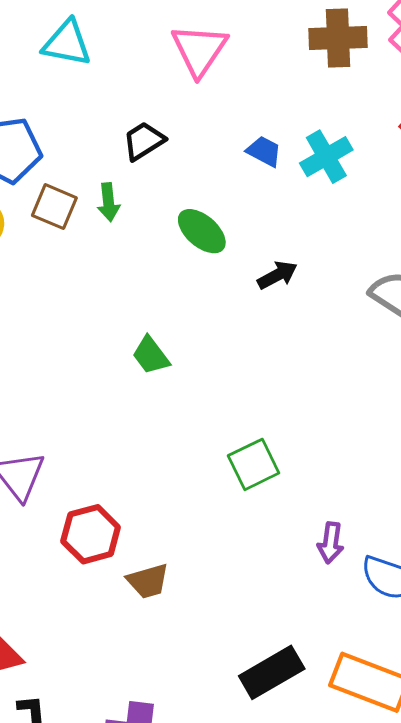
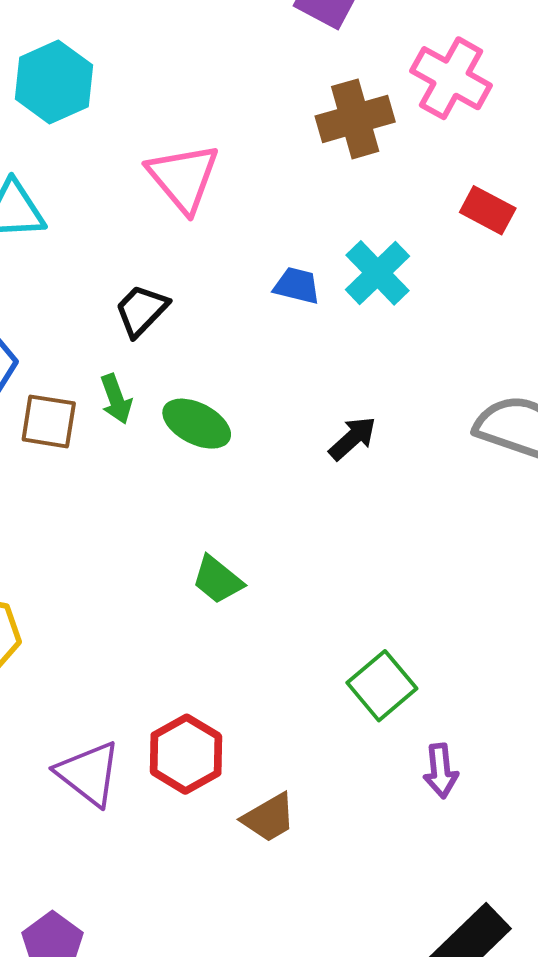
green ellipse: (202, 231) -> (197, 424), moved
red hexagon: (91, 534) -> (186, 754), moved
purple arrow: (331, 543) -> (441, 771), moved
brown trapezoid: (148, 581) -> (269, 818), moved

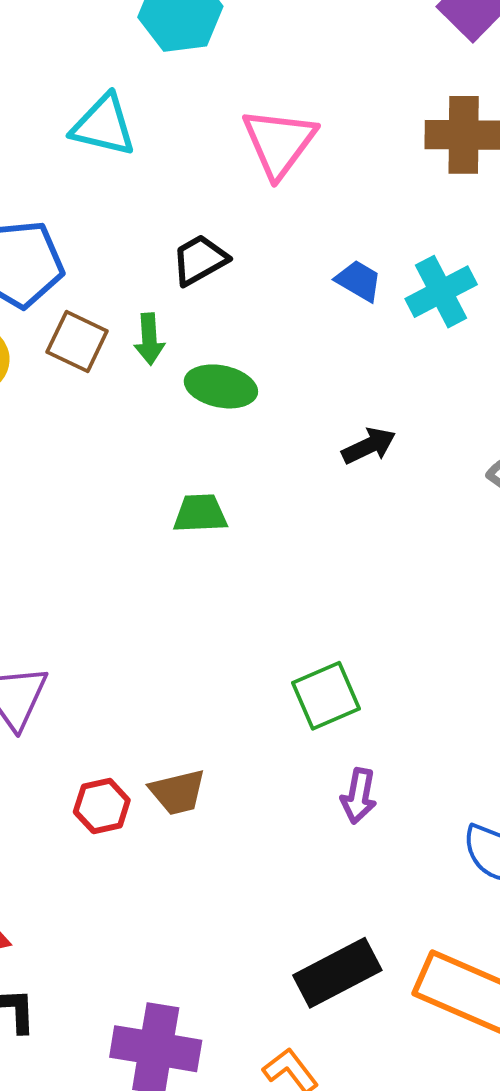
green ellipse: (197, 424) -> (221, 386), turned -32
green trapezoid: (217, 580) -> (200, 513), moved, turned 122
red hexagon: (186, 754) -> (102, 806), moved, size x0.7

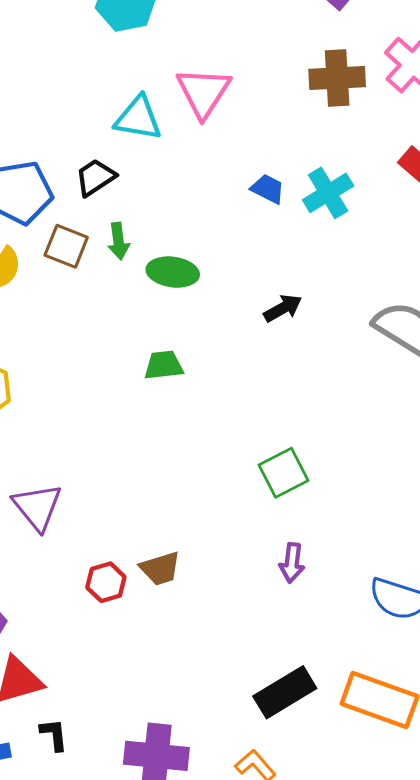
cyan triangle: (104, 125) -> (138, 118), moved
black trapezoid: (200, 260) -> (95, 177), moved
green square: (326, 696) -> (283, 473), moved

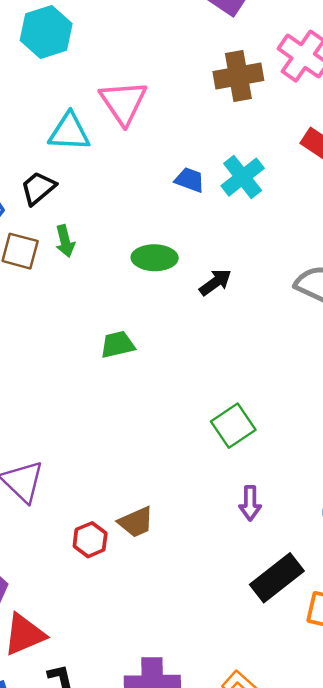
green ellipse: (173, 272) -> (155, 258), moved
black rectangle: (285, 692) -> (277, 578), moved

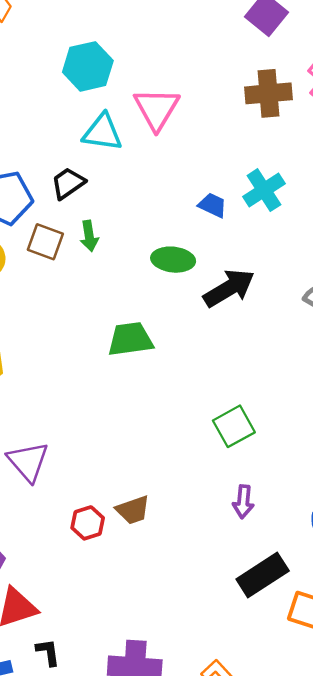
cyan hexagon: (46, 32) -> (88, 66), moved
blue trapezoid: (190, 180) -> (213, 205), moved
black arrow: (215, 282) -> (229, 288), size x1.6
green trapezoid: (117, 345) -> (130, 339), size x1.4

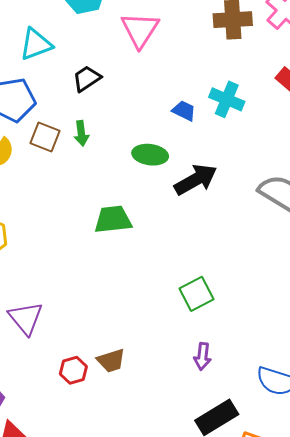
cyan triangle: (102, 132) -> (36, 44), moved, turned -30
black trapezoid: (68, 183) -> (87, 79), moved
cyan cross: (264, 190) -> (227, 99), turned -36

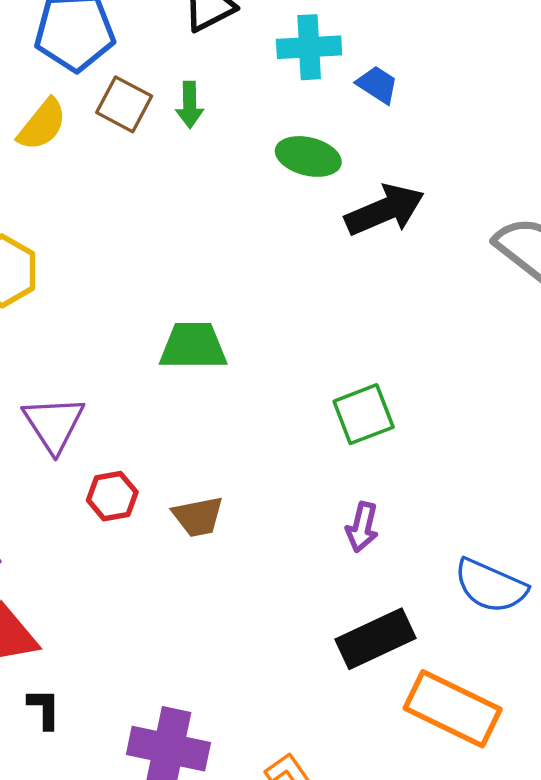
cyan cross: (227, 99) -> (309, 47), moved, turned -32
green trapezoid: (113, 219) -> (193, 346), moved
red hexagon: (73, 370) -> (112, 496), moved

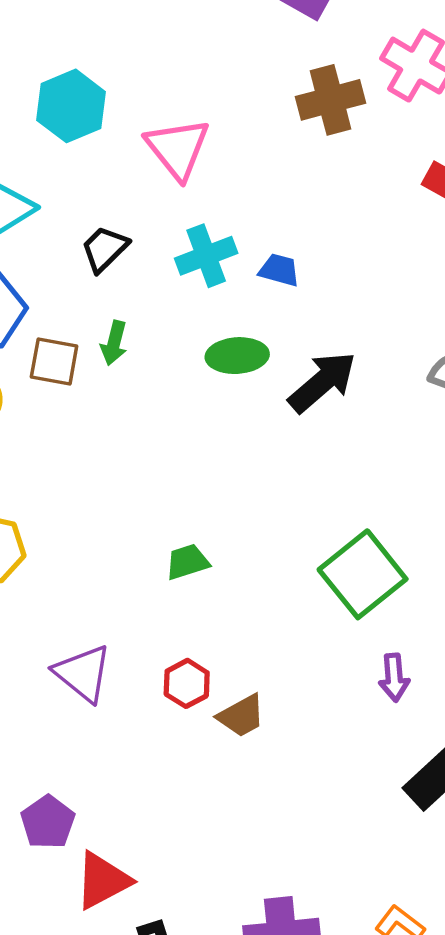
green arrow: (190, 105) -> (114, 343), turned 33
green trapezoid: (193, 346) -> (187, 562), size x0.7
green square: (364, 414) -> (363, 574), size x1.4
red hexagon: (112, 496) -> (187, 683), moved

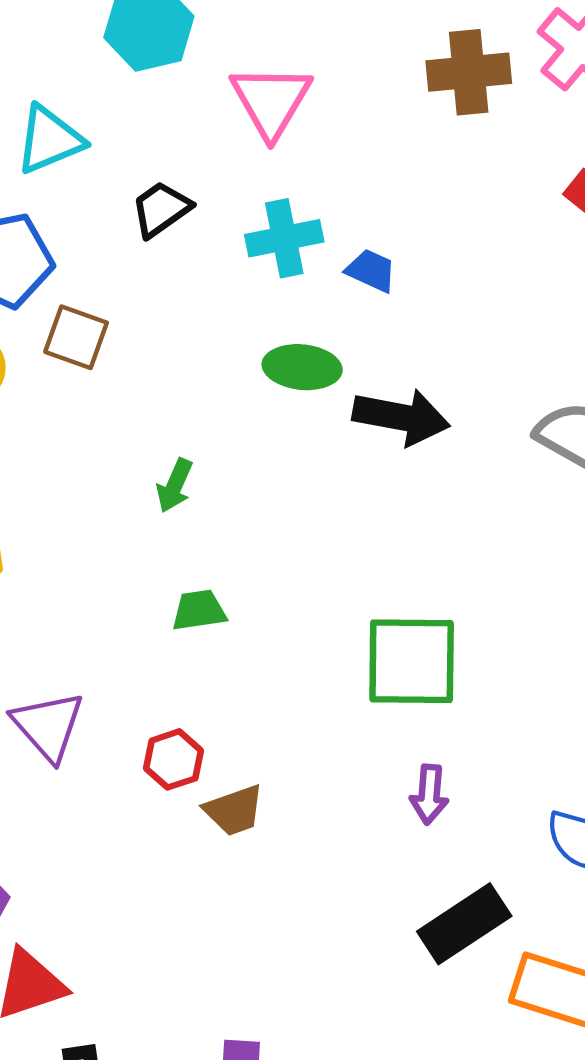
green arrow: (114, 343) -> (175, 486), moved
black arrow: (322, 382) -> (401, 417), turned 42
green square: (363, 574) -> (412, 661), turned 30

